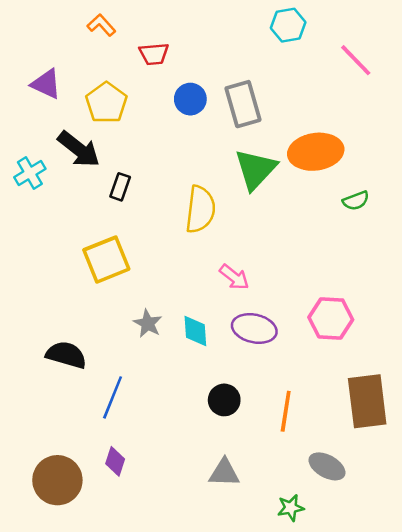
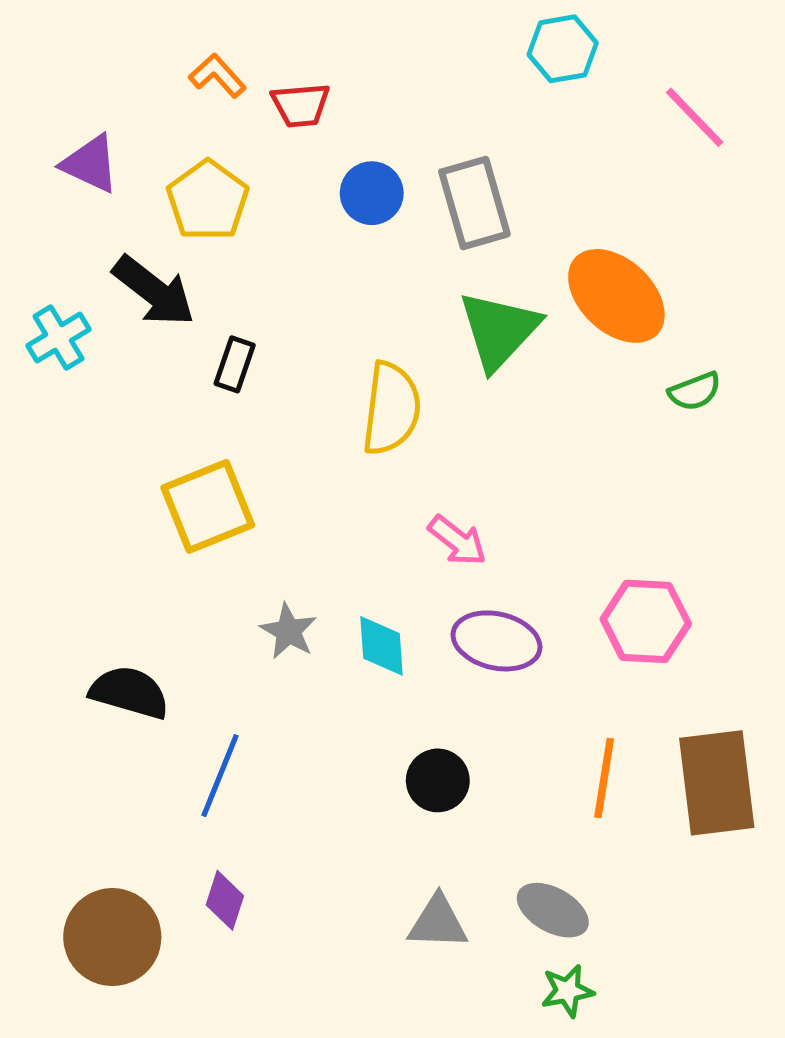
orange L-shape: (101, 25) -> (218, 76), moved
orange ellipse: (316, 152) -> (616, 296), turned 51
orange line: (286, 411) -> (604, 778), moved
gray ellipse: (327, 466) -> (553, 910), moved

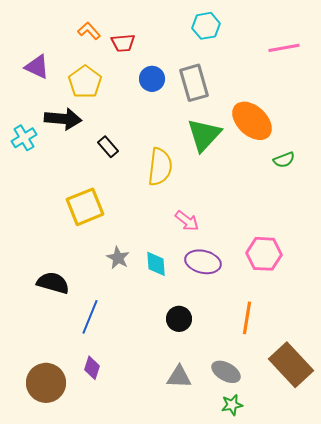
cyan hexagon: (563, 49) -> (206, 26), moved
pink line: (695, 117) -> (284, 48), turned -56
black arrow: (154, 291) -> (63, 119), turned -33
black rectangle: (235, 364) -> (108, 147), moved, turned -60
brown rectangle: (717, 783) -> (291, 365), moved, turned -36

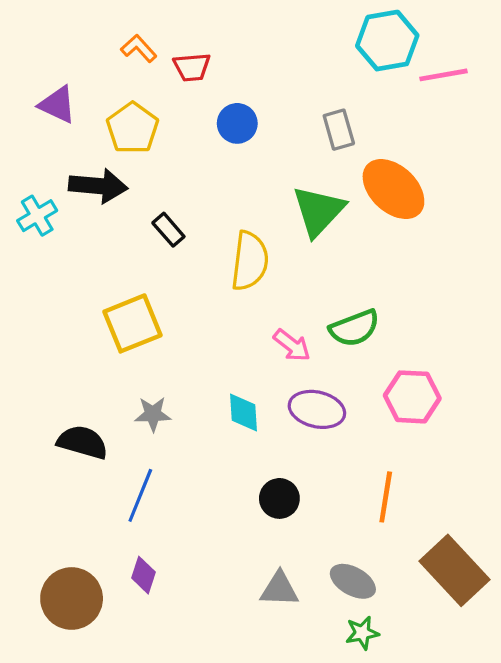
cyan hexagon: (206, 26) -> (387, 41), moved, size x1.4
gray rectangle: (194, 83) -> (339, 130), moved, size x0.7
green semicircle: (284, 160) -> (354, 328), moved, size x1.5
gray star: (118, 258) -> (153, 414), moved, turned -30

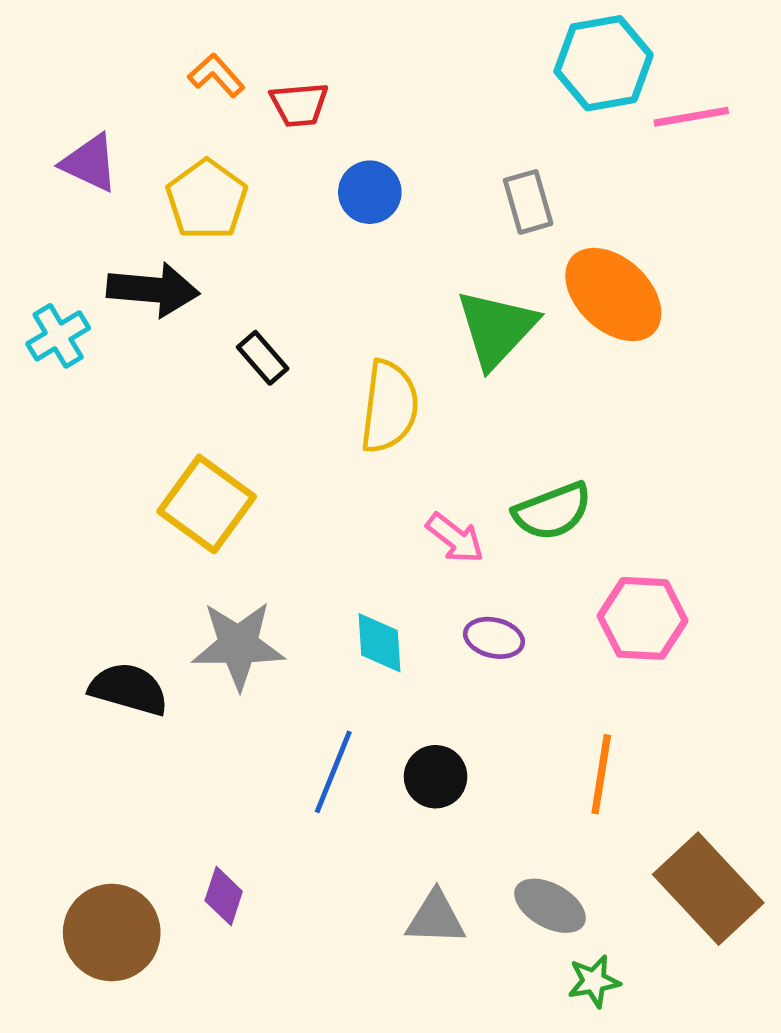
yellow square: (133, 323) -> (207, 504), turned -32
purple ellipse: (317, 409) -> (494, 638), size x0.7
gray star: (153, 414) -> (238, 645), size x1.6
blue line: (140, 495) -> (333, 772), moved
green star: (362, 633) -> (594, 981), moved

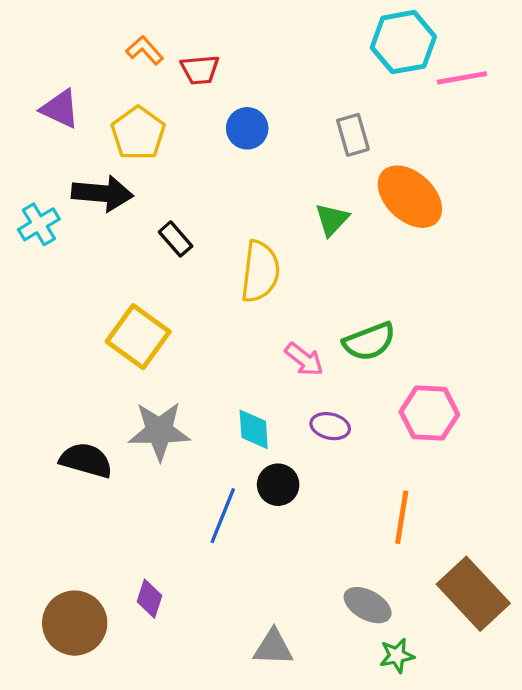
green triangle: (496, 329) -> (332, 219), size x0.6
black circle: (436, 777) -> (278, 485), moved
gray triangle: (436, 918) -> (273, 647), moved

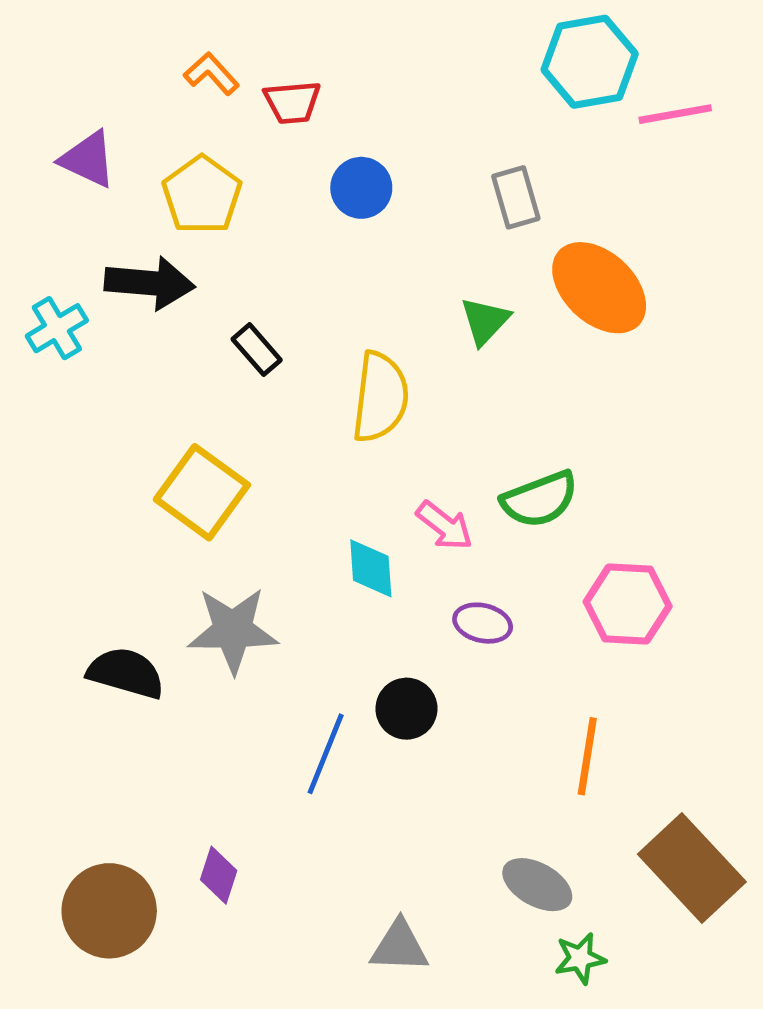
cyan diamond: (254, 429) -> (371, 568), moved

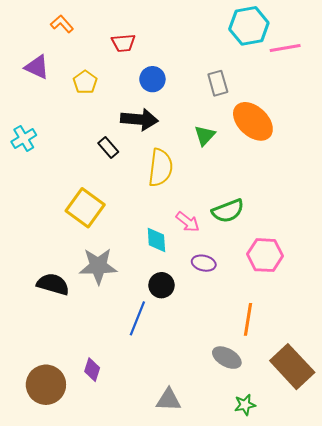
orange L-shape: (211, 74) -> (62, 24), moved
yellow pentagon: (202, 195) -> (85, 82), size x0.7
black arrow: (150, 283) -> (139, 119), moved
black circle: (406, 709) -> (162, 285), moved
gray ellipse: (537, 885) -> (227, 358), moved

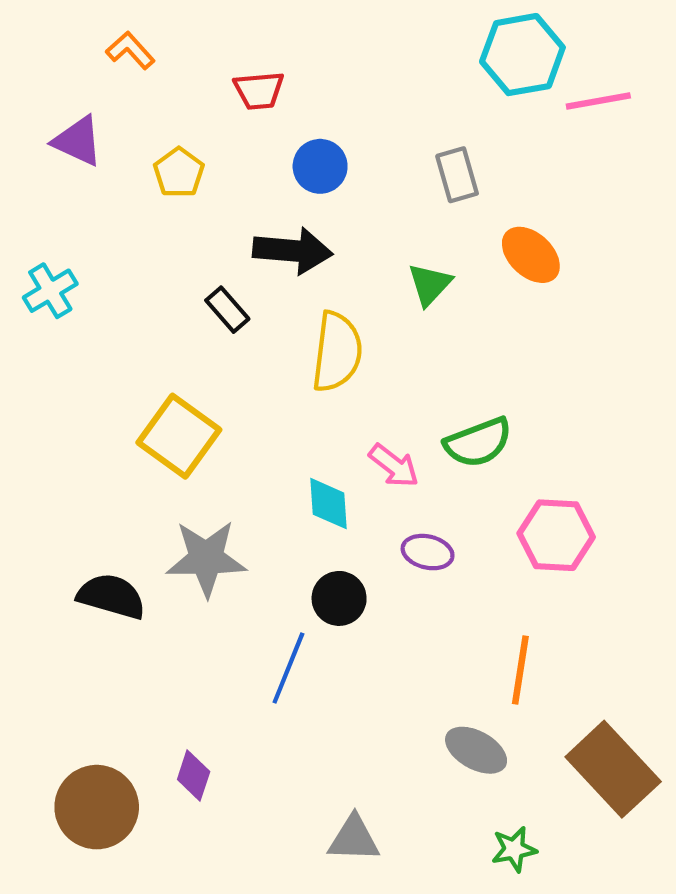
orange ellipse: (253, 121) -> (531, 255), size x0.7

